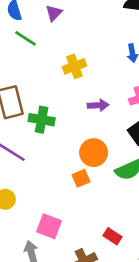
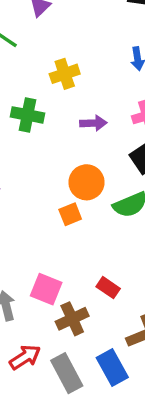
green cross: (42, 120) -> (27, 115), moved
pink square: (49, 226) -> (46, 289), moved

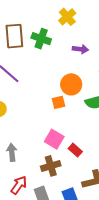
yellow cross: (65, 74) -> (67, 17), turned -30
pink square: (46, 289) -> (54, 139), moved
red arrow: (25, 357) -> (19, 185), turned -30

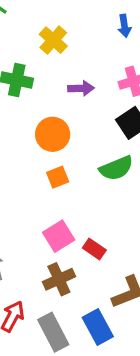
orange circle: (71, 84) -> (53, 134), moved
pink square: (54, 139) -> (59, 236), turned 36

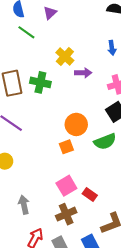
purple arrow: (81, 88) -> (83, 73), moved
orange circle: (53, 134) -> (76, 124), moved

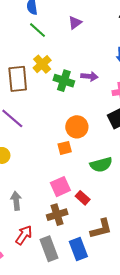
purple triangle: (50, 13) -> (75, 23), moved
yellow cross: (65, 57) -> (42, 64), moved
green cross: (40, 82) -> (64, 81), moved
green semicircle: (105, 142) -> (101, 165), moved

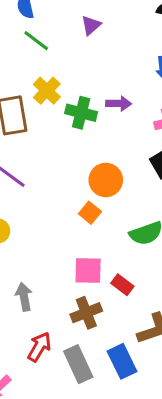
orange square: (65, 148) -> (90, 213), turned -32
pink square: (60, 187) -> (88, 270), turned 30

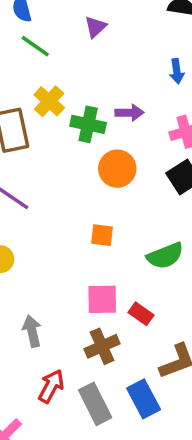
orange circle: (106, 180) -> (117, 169), moved
orange square: (90, 213) -> (102, 235), turned -30

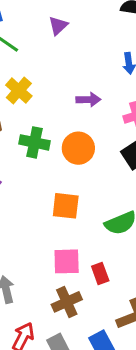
green cross: (88, 124) -> (35, 142), moved
orange square: (102, 235) -> (66, 206), size x1.4
red rectangle: (141, 314) -> (100, 274), turned 35

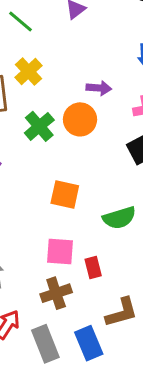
green cross: (35, 142) -> (39, 126), turned 32
orange circle: (78, 148) -> (80, 119), moved

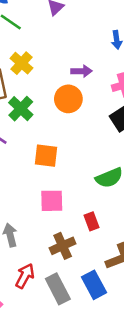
green cross: (39, 126) -> (21, 109), moved
orange square: (65, 195) -> (46, 156), moved
pink square: (60, 252) -> (52, 201), moved

